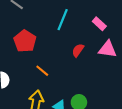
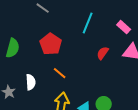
orange line: (42, 71) -> (60, 73), moved

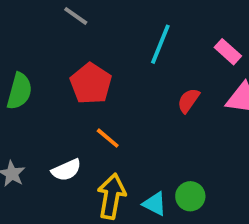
white semicircle: (31, 82) -> (66, 170), moved, turned 70

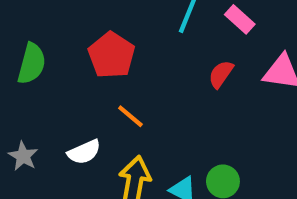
pink rectangle: (228, 52) -> (240, 19), moved

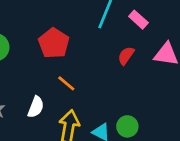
white semicircle: (84, 152) -> (36, 107), turned -45

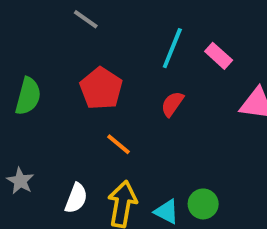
red semicircle: (126, 56) -> (172, 104), moved
white semicircle: (36, 107) -> (76, 198), moved

